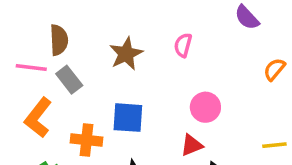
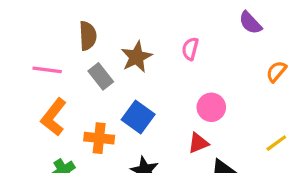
brown semicircle: (59, 40) -> (88, 36), moved
gray rectangle: (69, 80) -> (101, 76), moved
blue square: (128, 118) -> (138, 117), turned 32
yellow line: (274, 145) -> (276, 143), turned -30

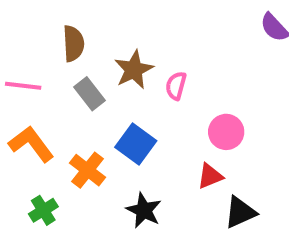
pink semicircle: (190, 49) -> (176, 86), moved
orange L-shape: (54, 117) -> (31, 144), turned 105
orange cross: (99, 138) -> (87, 170), turned 32

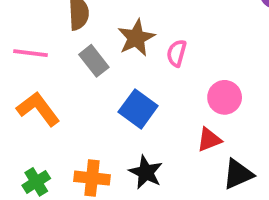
orange cross: (87, 170) -> (92, 178), moved, turned -32
green cross: (43, 210) -> (36, 182), moved

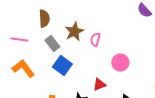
blue square: (138, 109) -> (62, 66), moved
red triangle: (209, 140) -> (99, 84), moved

